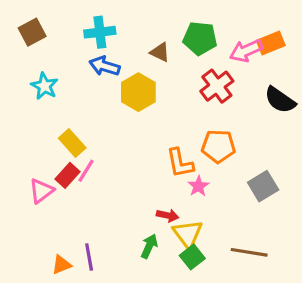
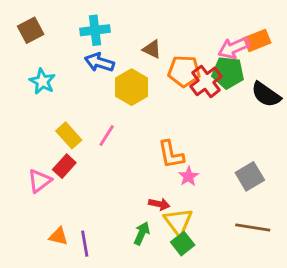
green pentagon: (200, 38) -> (228, 73), moved
orange pentagon: (218, 146) -> (184, 71), moved
pink line: (86, 171) -> (107, 135), moved
brown line: (249, 252) -> (253, 228), moved
orange triangle: (61, 265) -> (58, 236), moved, turned 36

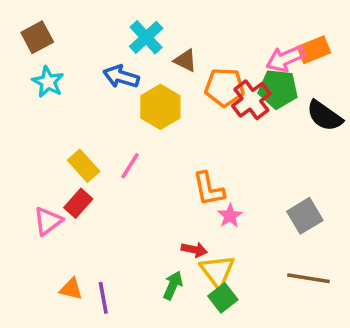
cyan cross: (95, 30) -> (146, 37), moved, turned -36
cyan star: (42, 81) -> (48, 82), moved

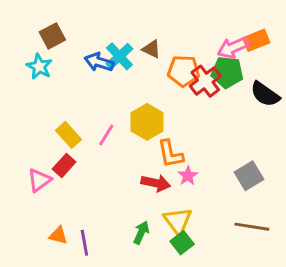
brown square: (37, 37) -> (52, 36), moved
cyan cross: (146, 37) -> (119, 56), moved
yellow hexagon: (160, 107) -> (147, 122), moved
red arrow: (194, 250) -> (156, 183), moved, size x1.4

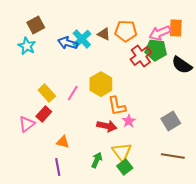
orange rectangle: (256, 40) -> (176, 28), turned -66
orange pentagon: (183, 71) -> (126, 31), moved
orange triangle: (58, 235) -> (63, 142), moved

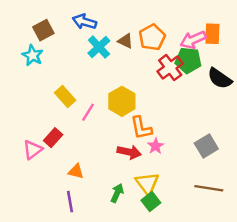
orange pentagon: (126, 31) -> (152, 37), turned -30
blue arrow: (68, 43) -> (84, 22), moved
yellow rectangle: (47, 93) -> (65, 97), moved

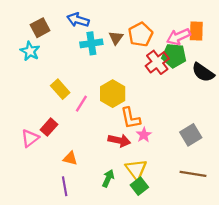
brown triangle: (125, 41) -> (116, 38), turned 40
cyan cross: (99, 47) -> (91, 43), turned 35

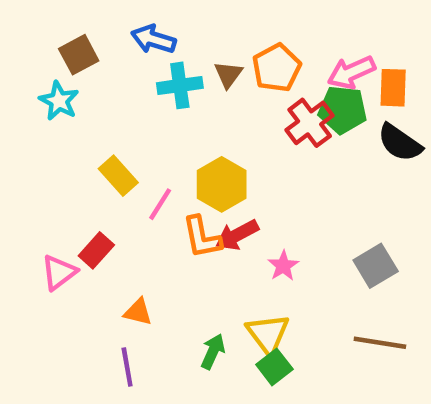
orange rectangle: (196, 31) -> (393, 88), moved
orange L-shape: (130, 118) -> (202, 237), moved
red arrow: (119, 140) -> (237, 235), moved, turned 140

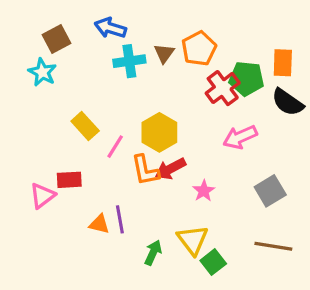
pink arrow: (351, 72) -> (240, 137), moved
red rectangle: (96, 250) -> (69, 180), turned 45
purple line: (127, 367) -> (120, 219), moved
green square: (274, 367) -> (213, 262), moved

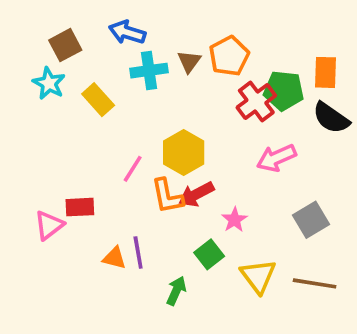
yellow rectangle: (85, 126) -> (98, 100), moved
yellow triangle: (193, 240) -> (258, 276), moved
green square: (213, 262) -> (209, 254), moved

